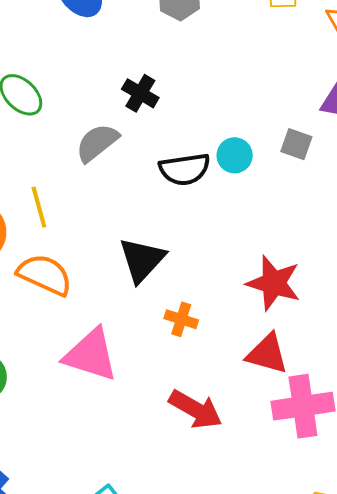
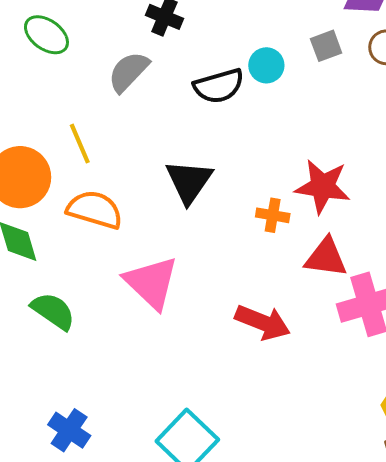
gray square: (296, 144) -> (326, 46), turned -32
orange cross: (181, 319) -> (273, 215), moved
pink triangle: (91, 355) -> (151, 283), turned 34

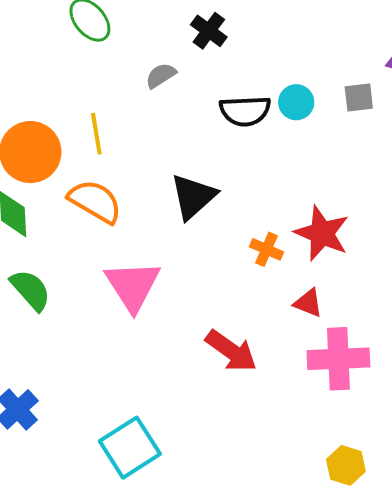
gray semicircle: (128, 72) -> (161, 76), size x0.7
red triangle: (326, 257) -> (308, 303), size x0.7

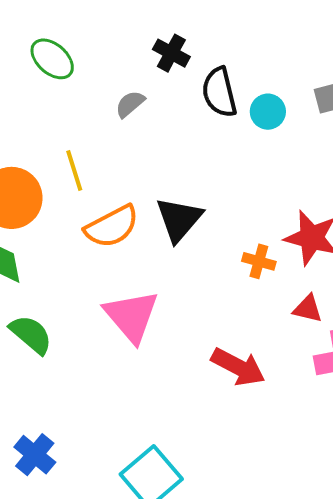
black semicircle: (245, 111) -> (219, 92), moved, turned 87
orange semicircle: (95, 201) -> (112, 227), moved, turned 130

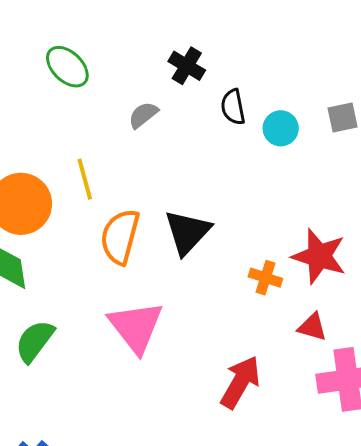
black semicircle: (219, 92) -> (233, 107), size x0.7
orange semicircle: (112, 227) -> (120, 237), turned 130
green semicircle: (31, 334) -> (35, 341), turned -96
red arrow: (238, 367) -> (240, 382), turned -90

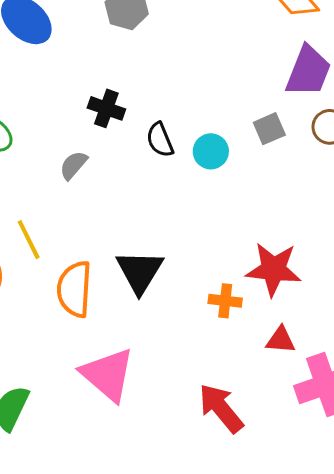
red arrow: (240, 382) -> (221, 408), turned -58

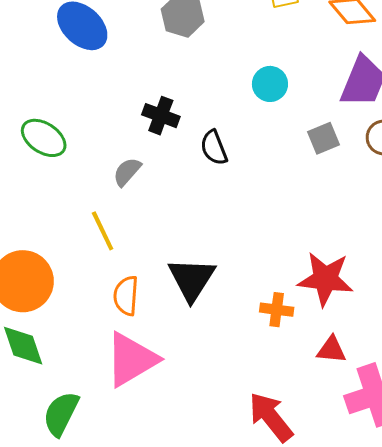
cyan circle: (211, 151) -> (270, 84), moved
yellow line: (29, 240) -> (103, 231), moved
orange semicircle: (74, 289) -> (126, 296), size x0.7
pink triangle: (108, 375) -> (131, 359), moved, turned 48

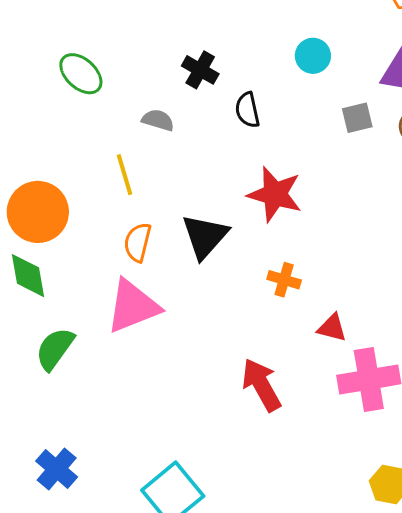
gray semicircle: (127, 172) -> (158, 120), turned 56
red star: (325, 279) -> (275, 194), moved

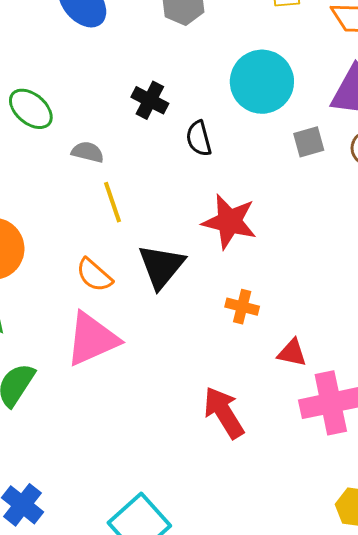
cyan circle: (313, 56) -> (262, 82), size x1.8
gray semicircle: (158, 120) -> (88, 152), moved
yellow line: (125, 175) -> (113, 202), moved
orange semicircle: (138, 242) -> (94, 275), turned -60

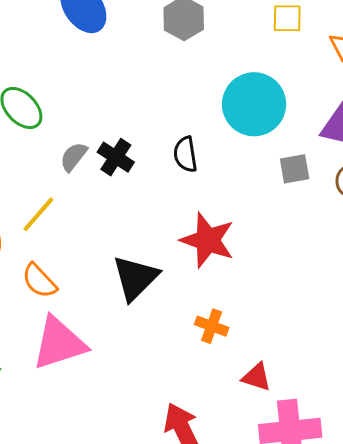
black cross: (150, 100) -> (116, 157), moved
gray semicircle: (88, 152) -> (74, 157), turned -72
yellow line: (113, 202) -> (38, 214), moved, turned 54
orange semicircle: (94, 275) -> (39, 281), moved

